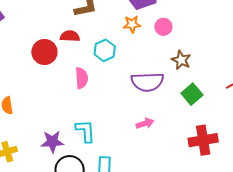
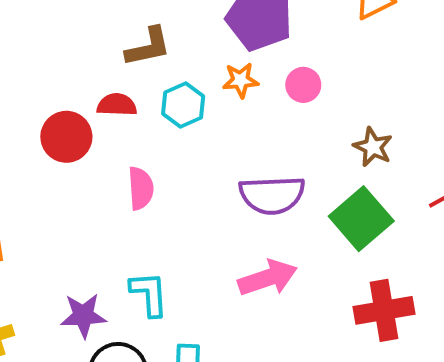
cyan hexagon: (105, 50) -> (183, 105), moved
brown star: (181, 60) -> (373, 147), moved
green square: (192, 94) -> (361, 219), size x1.4
pink arrow: (145, 123) -> (268, 278), size x1.6

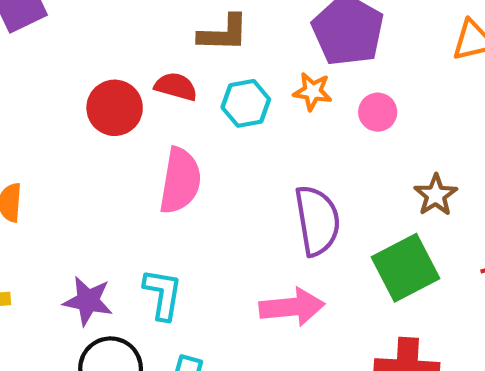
pink semicircle: (141, 188) -> (180, 181), size x1.4
purple semicircle: (272, 195) -> (317, 221), turned -110

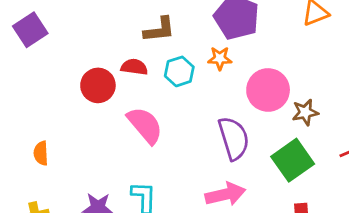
pink circle: (378, 112) -> (268, 90), moved, size x1.8
pink semicircle: (180, 181) -> (145, 125), turned -42
brown star: (436, 195) -> (305, 112), turned 30

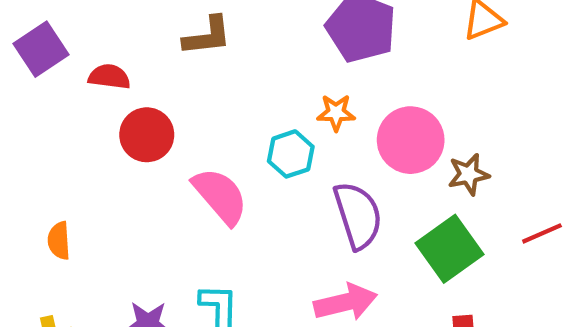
brown L-shape: (159, 30) -> (207, 36), moved
orange star: (220, 58) -> (336, 113), moved
red semicircle: (134, 67) -> (109, 77), moved
cyan hexagon: (179, 71) -> (291, 154), moved

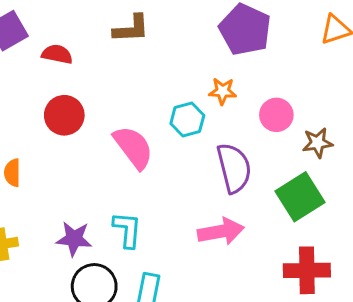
red circle: (147, 135) -> (64, 115), moved
pink circle: (411, 140) -> (276, 115), size x0.7

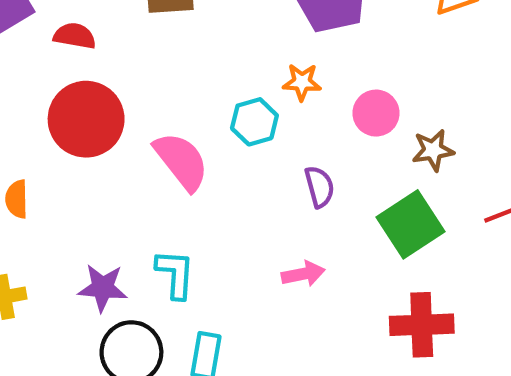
red circle: (64, 115) -> (86, 119), size x1.4
purple semicircle: (234, 168) -> (319, 187), size x0.6
pink arrow: (221, 231) -> (303, 274), size x0.7

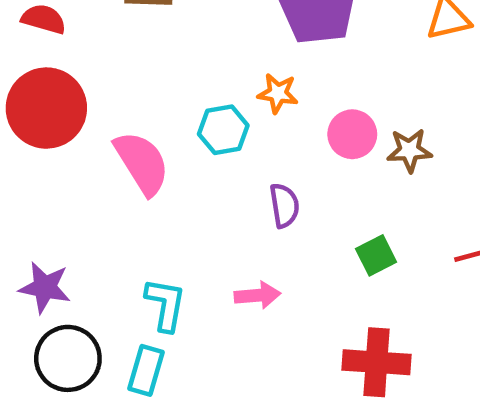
brown star: (433, 150) -> (409, 150), moved
green square: (411, 224) -> (376, 255), size x0.6
cyan L-shape: (175, 274) -> (165, 304), moved

